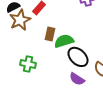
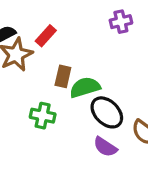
green cross: (28, 64) -> (43, 116), moved

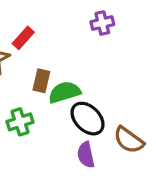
green cross: (43, 116) -> (20, 122), turned -30
purple semicircle: (105, 147) -> (86, 155), turned 45

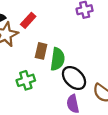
green semicircle: (64, 92) -> (58, 59), turned 115

